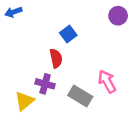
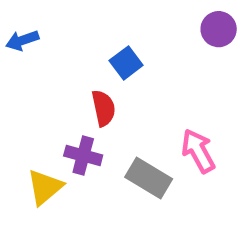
blue arrow: (13, 12) -> (22, 40), moved

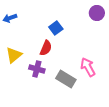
red semicircle: (104, 108) -> (46, 48), turned 35
yellow triangle: (45, 187) -> (14, 55), moved

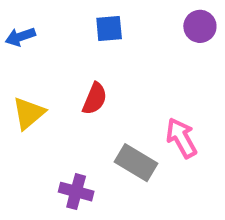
blue square: (56, 28) -> (109, 28), moved, turned 32
purple cross: (37, 69) -> (76, 192), moved

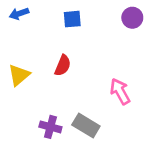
blue arrow: (20, 37) -> (19, 14), moved
gray rectangle: (136, 163) -> (86, 126), moved

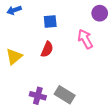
blue square: (72, 19) -> (50, 21), moved
pink arrow: (120, 91) -> (85, 39), moved

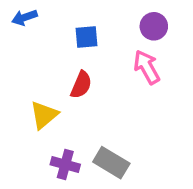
purple circle: (100, 13) -> (154, 26), moved
yellow triangle: (14, 57) -> (44, 115), moved

